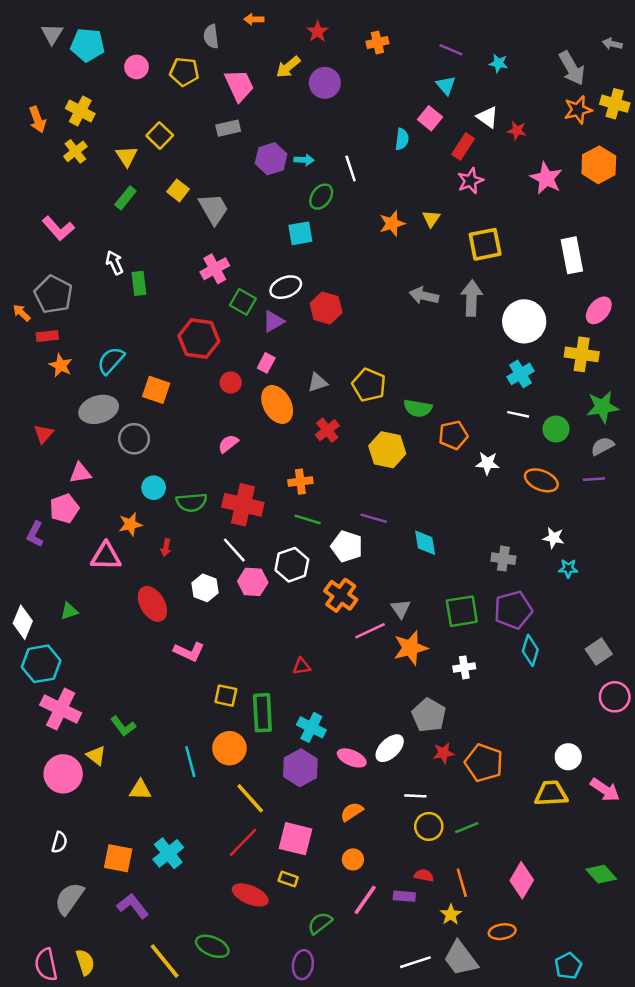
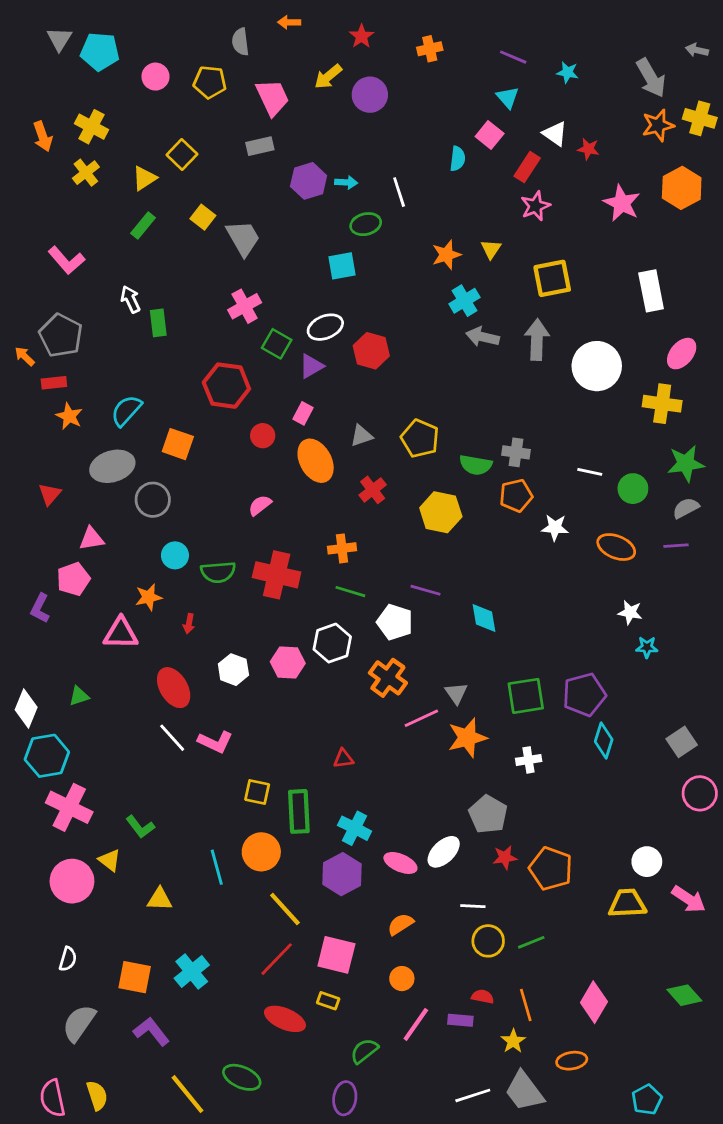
yellow triangle: (127, 156) -> (144, 178), turned 30
green ellipse: (321, 197) -> (366, 224), turned 40
cyan cross: (521, 374) -> (465, 301), moved
white line: (234, 550) -> (172, 738), moved
gray cross: (503, 559) -> (516, 452), moved

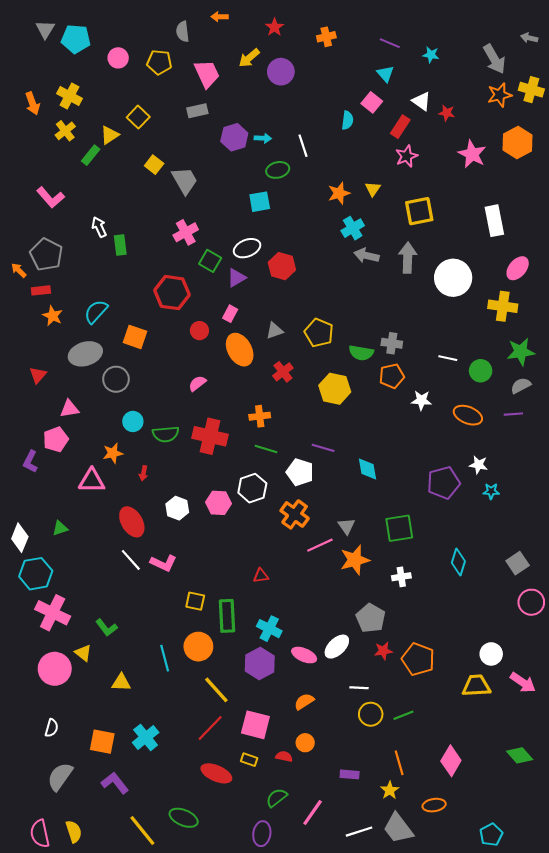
green rectangle: (143, 225) -> (91, 155), moved
purple pentagon: (584, 695) -> (444, 483), moved
red semicircle: (483, 997) -> (284, 756), moved
pink line: (416, 1024) -> (313, 812), moved

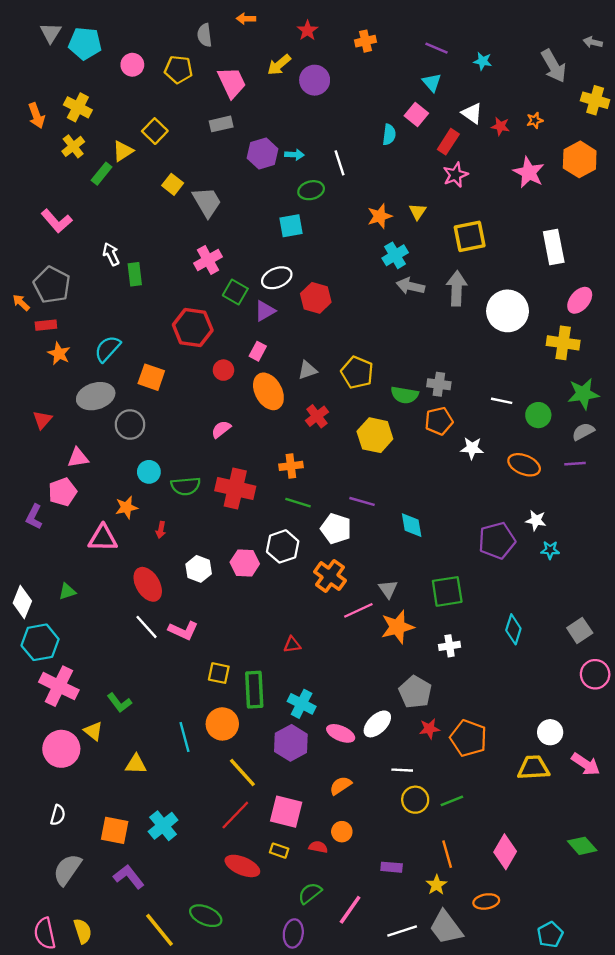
orange star: (500, 95) -> (535, 120), moved, size x0.6

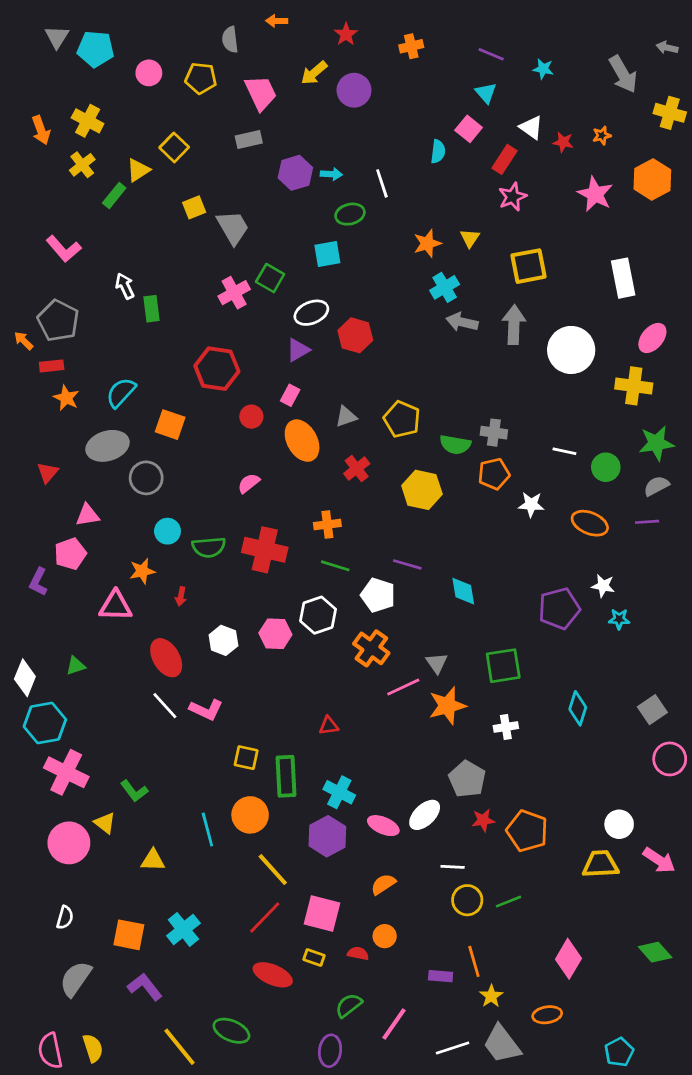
yellow square: (173, 184) -> (194, 207), turned 30
green square: (235, 292) -> (270, 278), moved
orange line: (447, 854) -> (474, 961), moved

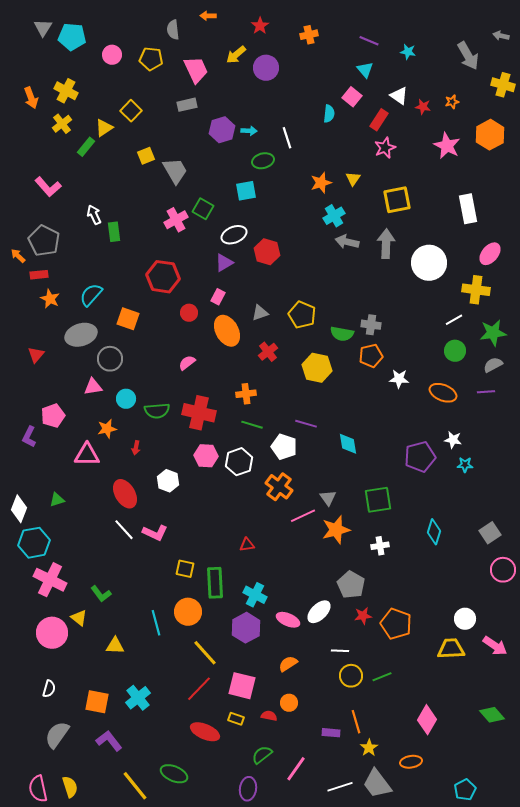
white line: (564, 451) -> (454, 320), moved, turned -42
pink triangle: (88, 515) -> (93, 387), moved
pink hexagon: (275, 634) -> (206, 456), moved

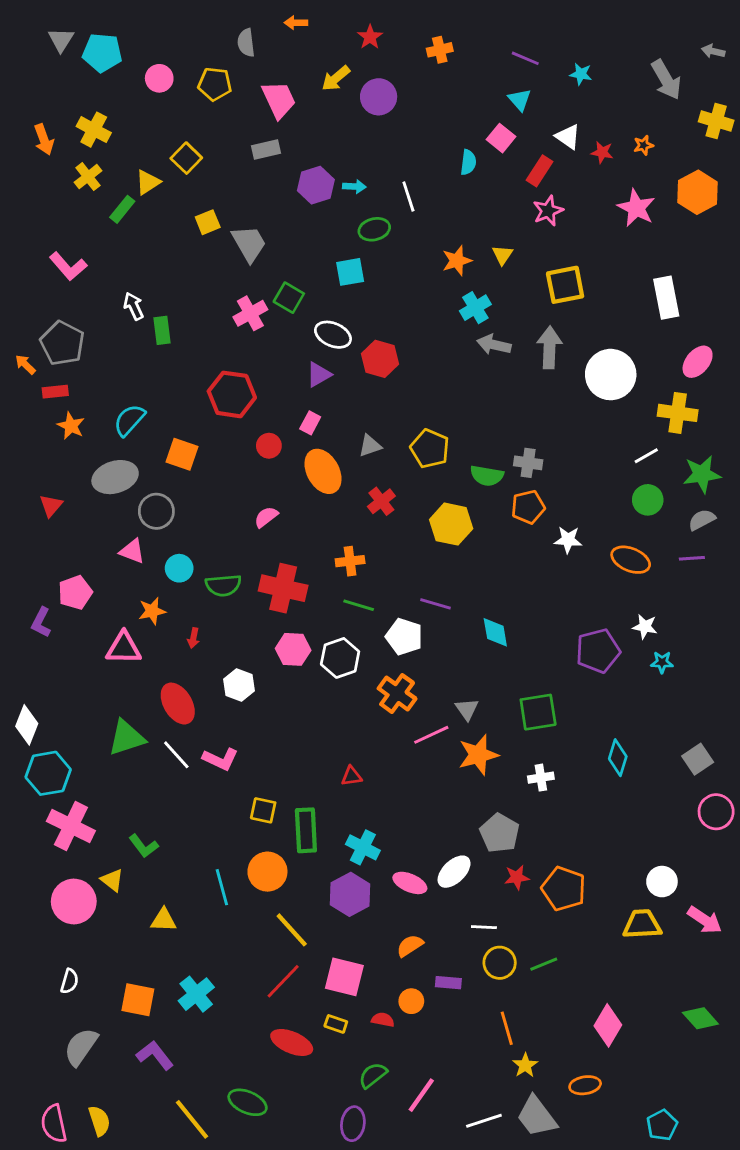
white ellipse: (234, 235) -> (333, 335), turned 45
pink triangle: (93, 387) -> (132, 551), turned 30
green triangle: (57, 500) -> (126, 738), moved, size x1.8
purple rectangle: (331, 733) -> (448, 983), moved

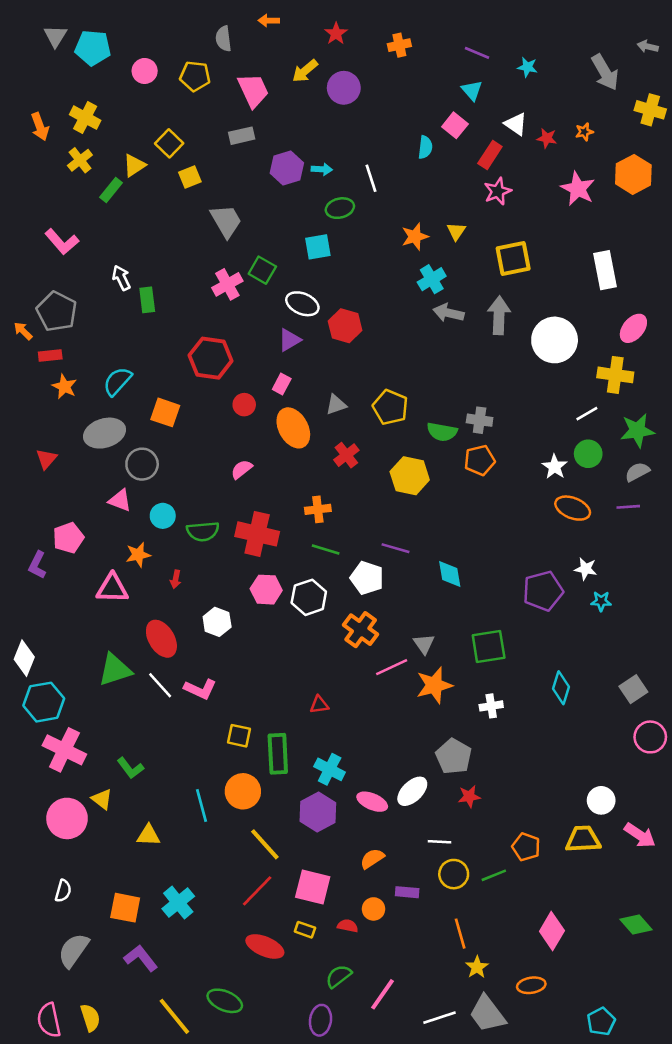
yellow square: (208, 222) -> (190, 177), moved
white star: (568, 540) -> (555, 467), moved, turned 30
orange pentagon: (564, 889) -> (526, 847), moved, size x0.7

